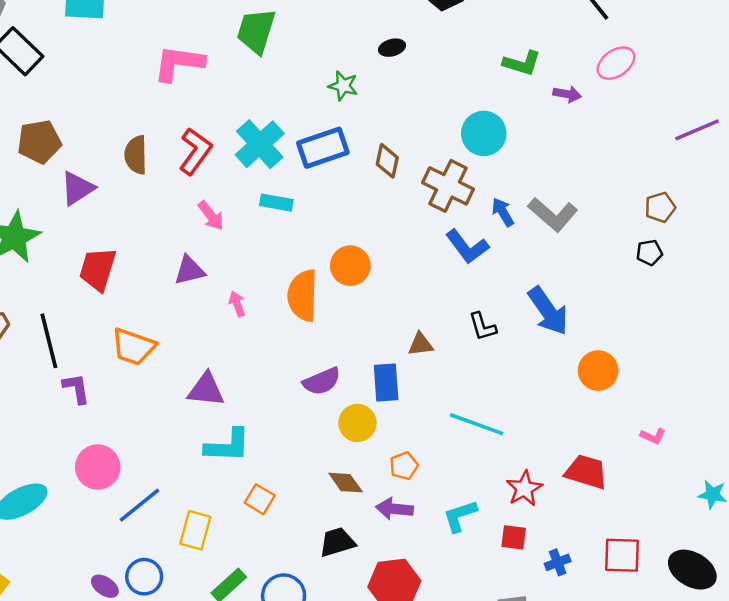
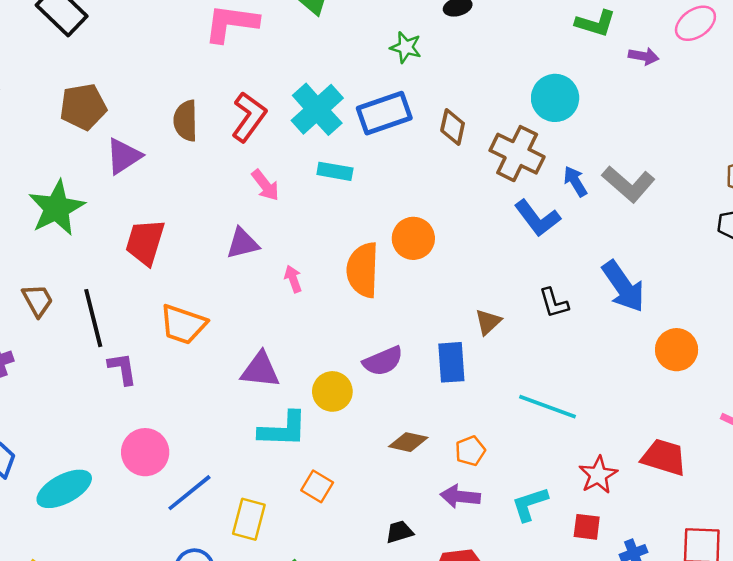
brown triangle: (421, 344) -> (488, 322), turned -36
yellow circle: (357, 423) -> (332, 391), moved
brown diamond: (346, 483) -> (408, 442), moved, turned -42
black trapezoid: (337, 542) -> (399, 532), size x0.7

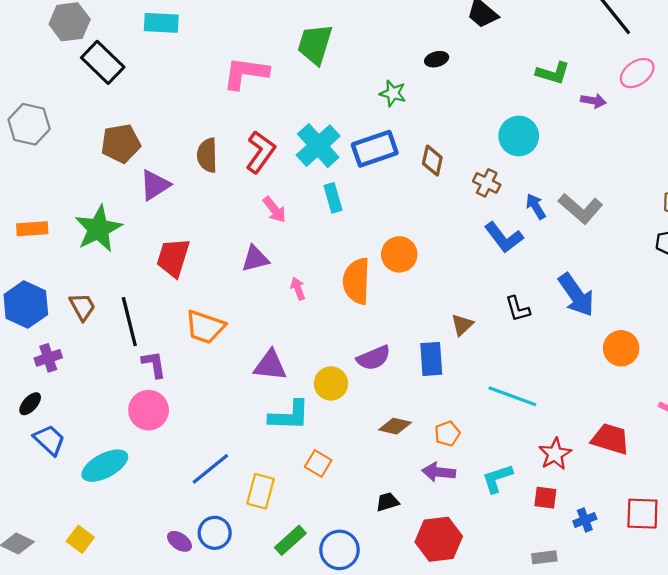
brown cross: (517, 154) -> (487, 183), size x0.6
cyan rectangle: (335, 171) -> (333, 198), turned 64
pink circle: (145, 452) -> (149, 410), moved

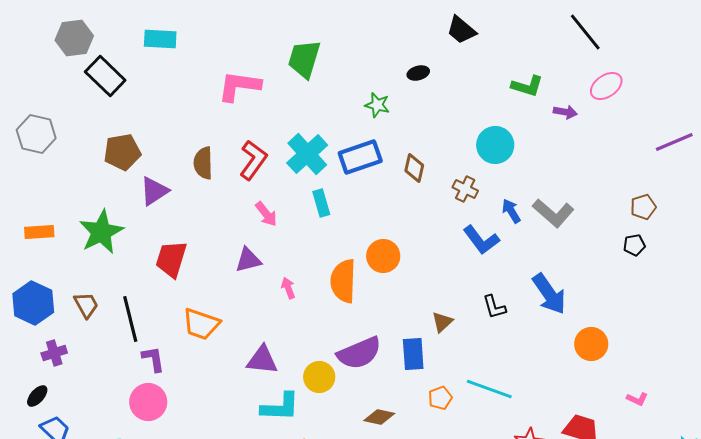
purple semicircle: (374, 358) -> (359, 353), size x1.4
orange pentagon: (447, 434) -> (440, 398), moved

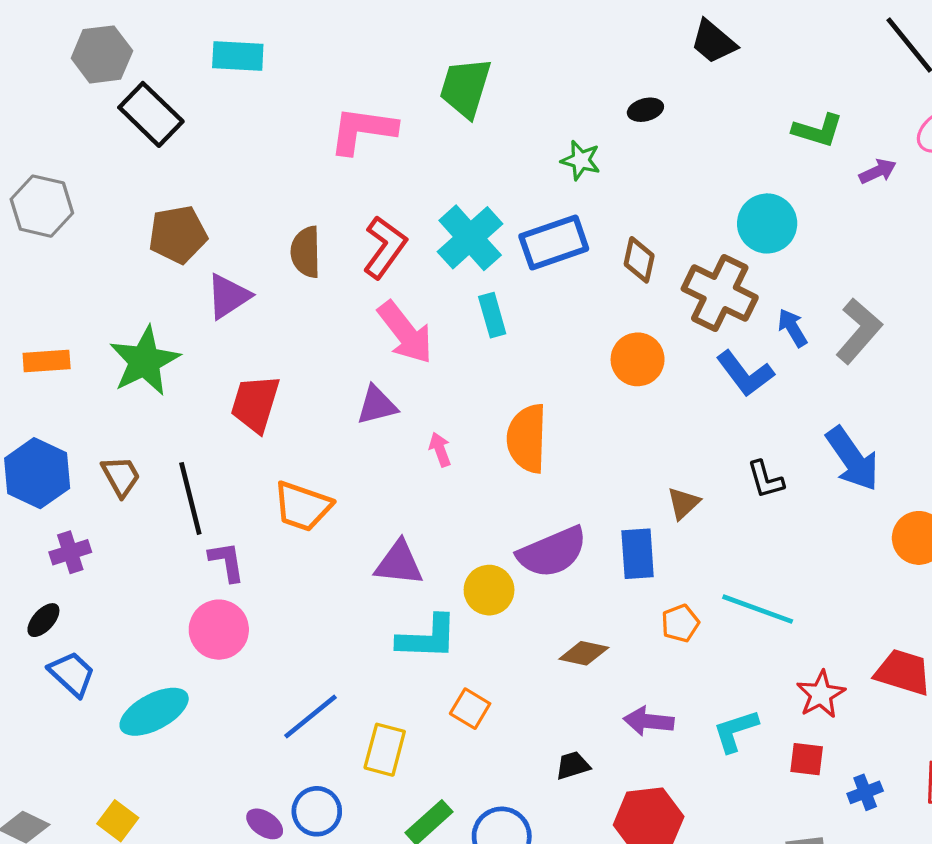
purple arrow: (565, 112) -> (878, 171), turned -35
brown cross: (465, 189) -> (720, 293), size x1.8
gray L-shape: (553, 213) -> (859, 331), turned -90
pink arrow: (266, 214) -> (405, 333), size x1.6
orange circle: (383, 256) -> (638, 359), moved

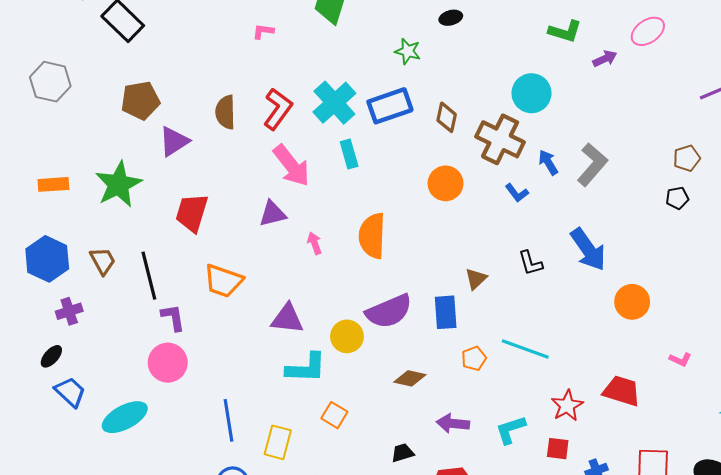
pink L-shape: (363, 130) -> (263, 31), size x0.5
blue L-shape: (745, 374) -> (517, 193), size x0.6
blue line: (310, 716) -> (229, 420), turned -60

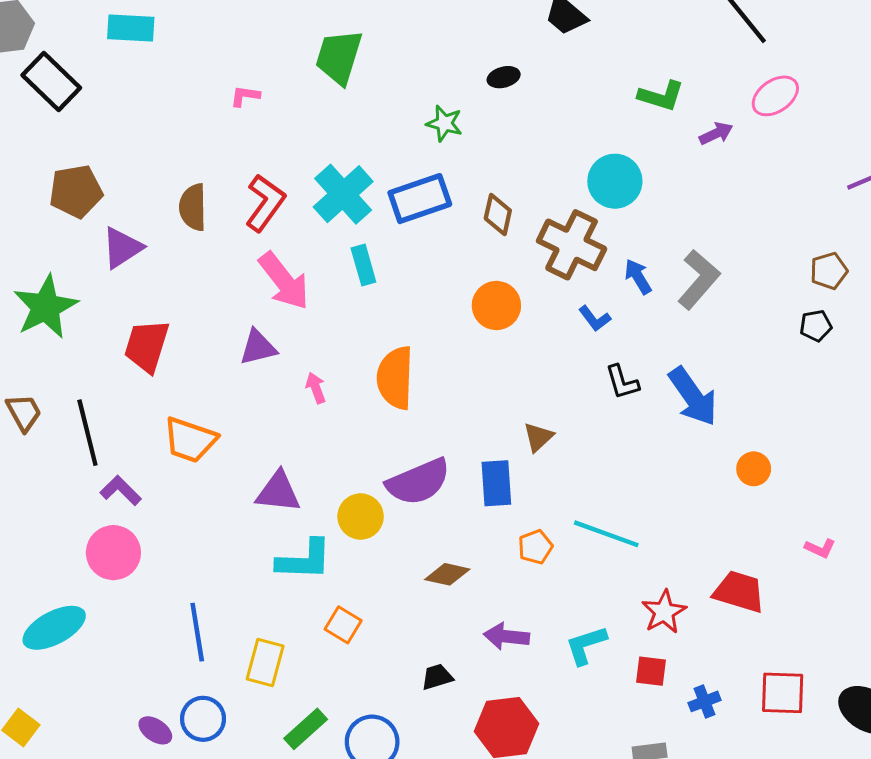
black L-shape: (530, 263) -> (622, 382), moved
orange circle: (632, 302) -> (754, 469), size x0.7
purple L-shape: (173, 318) -> (121, 490), turned -36

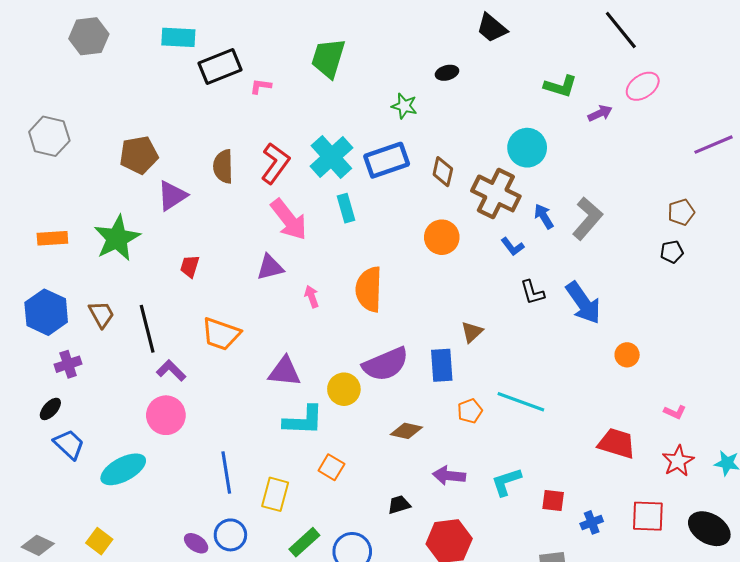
black rectangle: (51, 81) -> (220, 66), moved, turned -66
red trapezoid: (147, 346) -> (190, 266), size x0.6
red star: (664, 612) -> (678, 461), moved

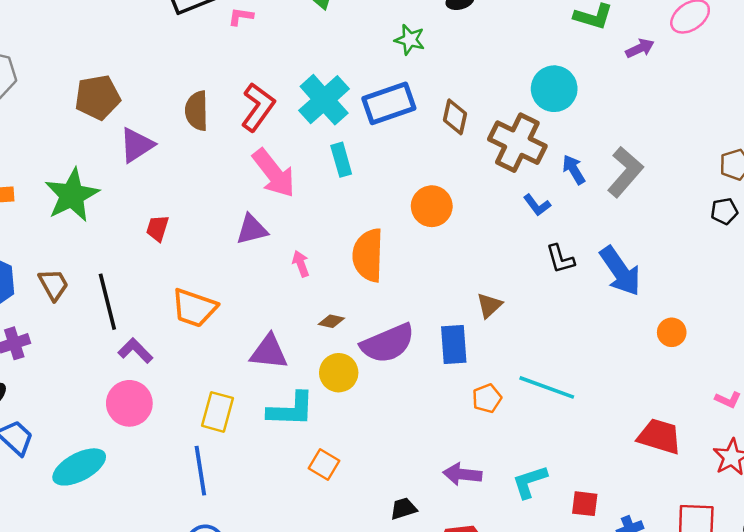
orange circle: (442, 237) -> (432, 206), moved
brown diamond: (406, 431) -> (331, 321), moved, size x0.7
yellow rectangle: (275, 494) -> (218, 412), moved

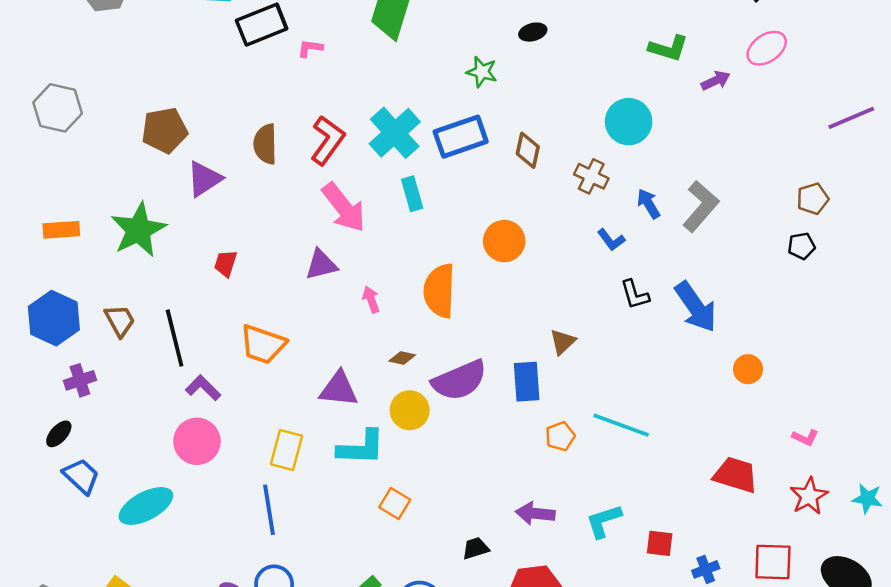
brown cross: (517, 143) -> (591, 176), size x0.6

